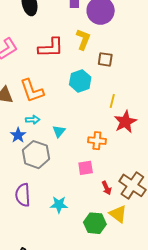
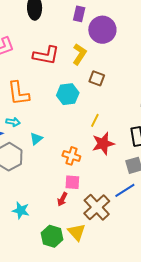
pink square: (86, 168) -> (72, 182), moved
red arrow: (107, 188) -> (62, 199), moved, turned 40

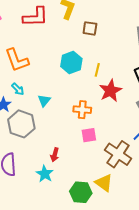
cyan hexagon: (68, 94) -> (71, 62), moved
cyan arrow: (13, 122) -> (18, 89), turned 48
red arrow: (62, 199) -> (55, 155), moved
cyan star: (21, 210) -> (45, 174), turned 30

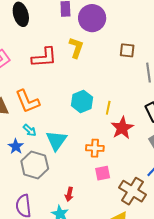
brown square: (90, 28) -> (127, 50), moved
cyan triangle: (44, 100) -> (56, 141), size x1.6

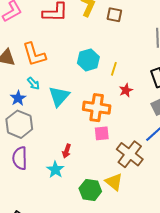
brown square: (127, 50) -> (114, 15), moved
red star: (122, 128) -> (126, 90), size x0.6
orange cross: (95, 148) -> (97, 108), size x1.5
gray hexagon: (35, 165) -> (19, 124), moved

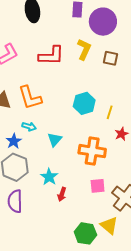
cyan arrow: (33, 83) -> (29, 127), turned -32
cyan triangle: (59, 96) -> (55, 140), size x0.7
pink square: (102, 133) -> (98, 186), moved
cyan star: (55, 170) -> (49, 177), moved

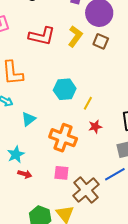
brown square: (110, 58) -> (101, 41), moved
red arrow: (62, 194) -> (25, 174), turned -104

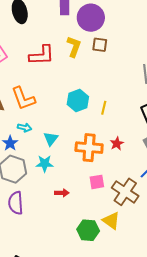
red star: (95, 127) -> (117, 144), moved
cyan star: (16, 154) -> (45, 164), moved, turned -30

